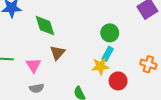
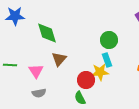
cyan rectangle: (108, 54) -> (107, 60), turned -48
red circle: (118, 81) -> (86, 80), moved

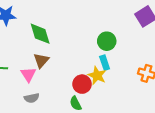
brown triangle: (59, 59) -> (41, 60), moved
yellow star: (100, 72) -> (97, 76), turned 30

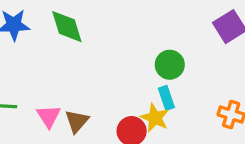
green diamond: (40, 34) -> (67, 27), moved
brown triangle: (41, 60) -> (77, 121), moved

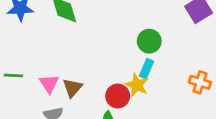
cyan rectangle: (166, 98) -> (146, 69), turned 42

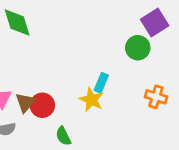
green circle: (149, 41) -> (138, 48), moved
red circle: (118, 96) -> (42, 105), moved

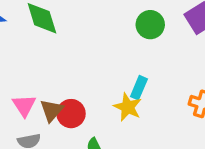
green circle: (138, 48) -> (150, 25), moved

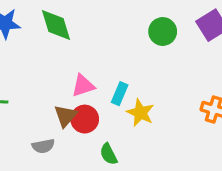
cyan rectangle: (139, 88) -> (120, 94), moved
pink triangle: (24, 105) -> (83, 86), moved, turned 45

